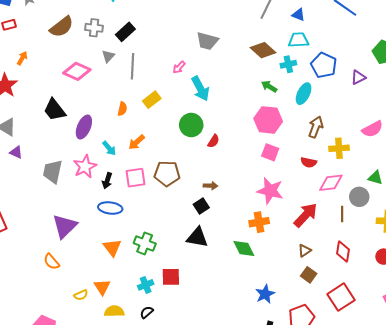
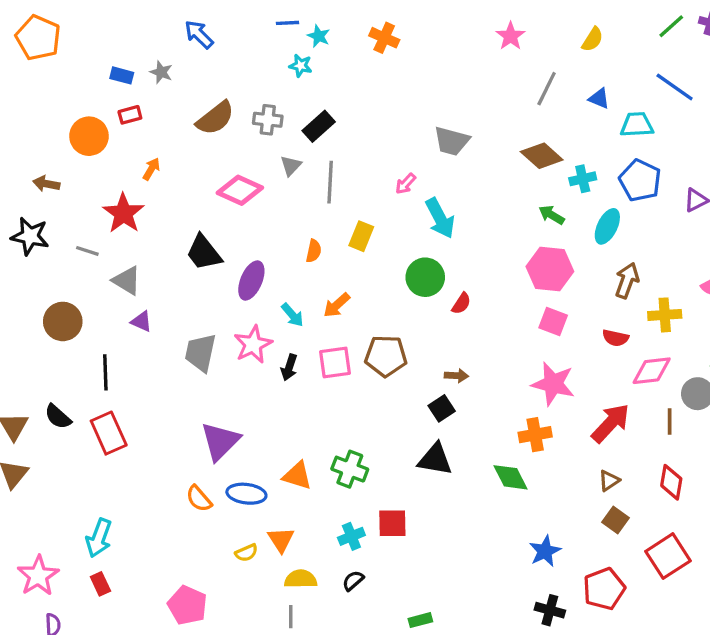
cyan trapezoid: (298, 40) -> (637, 125), moved
yellow rectangle: (152, 100) -> (361, 236), turned -30
blue ellipse: (110, 208) -> (246, 494), moved
orange triangle: (112, 247) -> (297, 476), turned -36

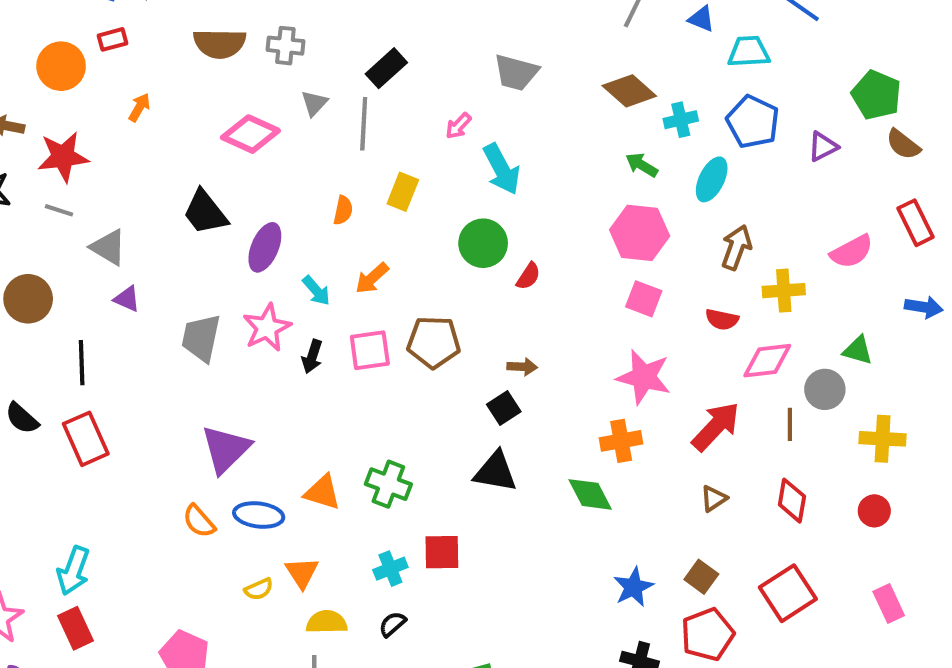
brown semicircle: (215, 118) -> (220, 44), turned 39
black rectangle: (319, 126) -> (386, 68), moved
red star: (123, 213) -> (63, 157), moved, turned 30
brown square: (615, 520) -> (701, 577), moved
red rectangle: (100, 584) -> (75, 628), size x1.4

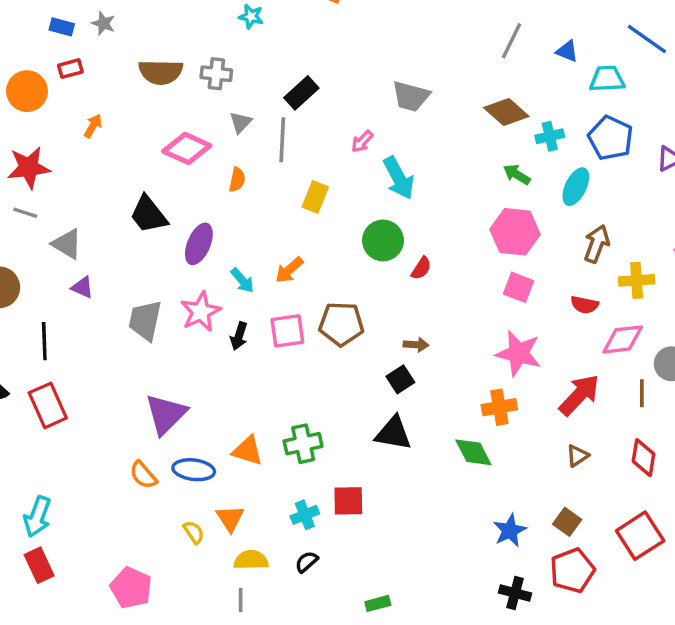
orange semicircle: (343, 210) -> (237, 180), moved
green cross: (388, 484) -> (303, 444), turned -33
yellow semicircle: (259, 589) -> (194, 532), turned -100

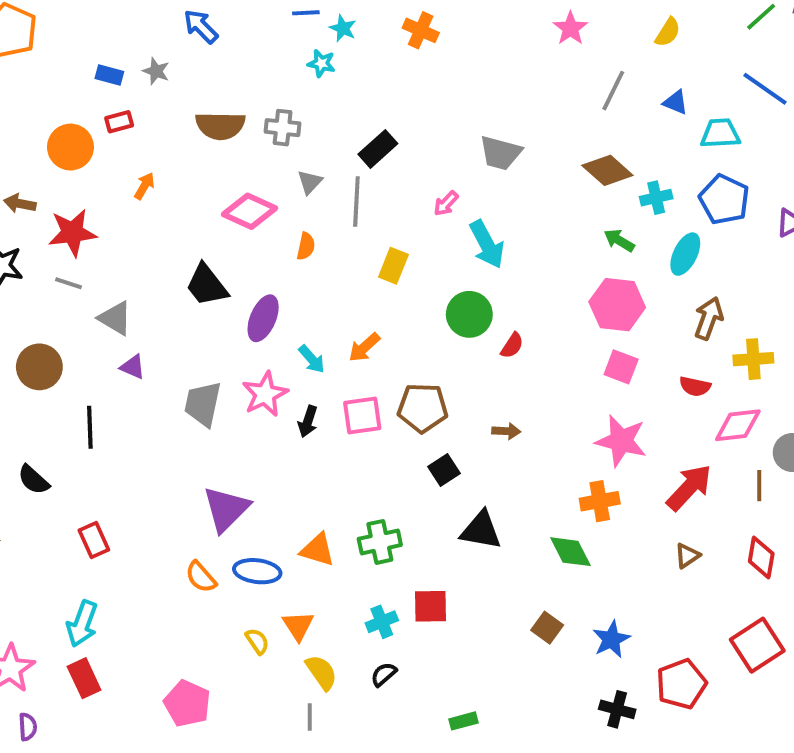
black square: (400, 379) -> (444, 470), moved
red rectangle: (48, 405) -> (94, 540), moved, size x0.7
brown square: (567, 522) -> (547, 628), moved
yellow semicircle: (251, 560) -> (321, 672), turned 56

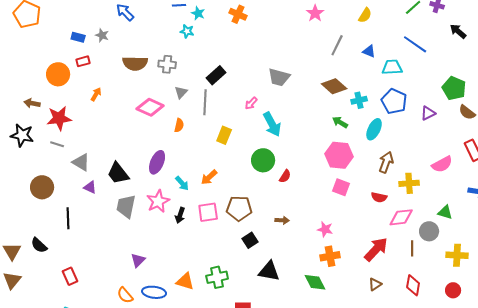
black trapezoid: (207, 285) -> (118, 173), moved
pink star: (621, 441) -> (325, 229), moved, size x0.6
purple triangle: (226, 509) -> (138, 260), size x0.6

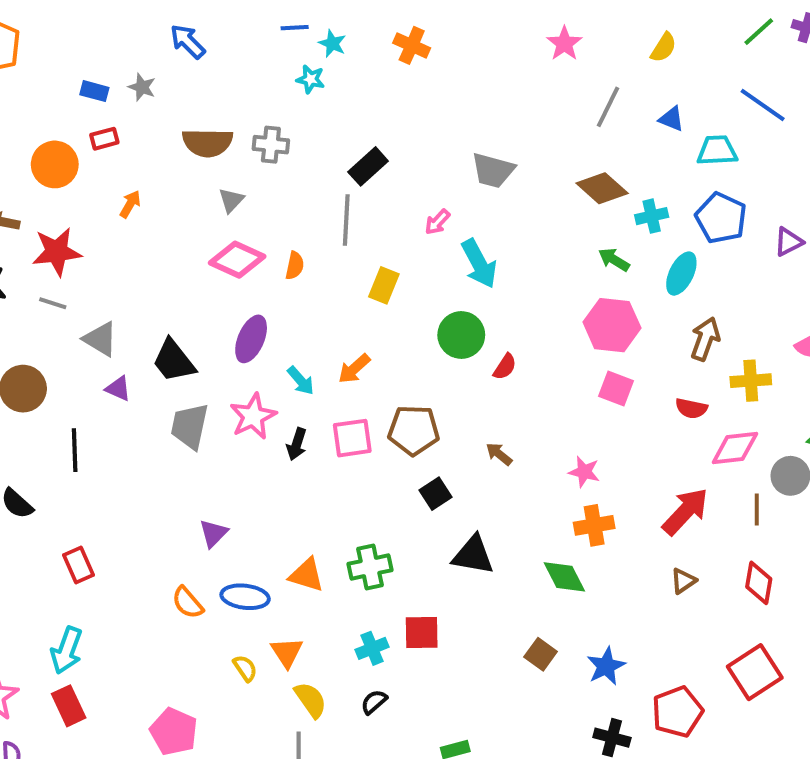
gray triangle: (181, 92) -> (231, 200), moved
pink diamond: (150, 107) -> (237, 260), moved
brown arrow: (282, 220) -> (499, 454), turned -144

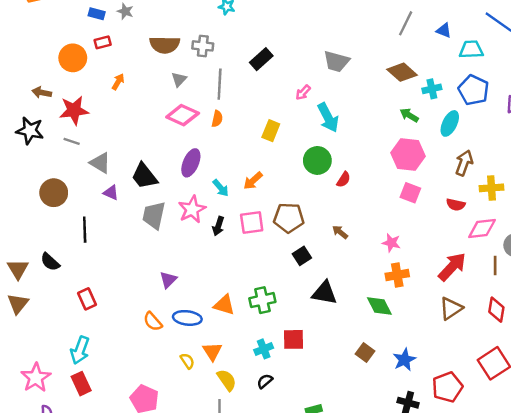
gray line: (346, 220) -> (220, 84), moved
brown triangle: (683, 581) -> (451, 308), size x1.5

